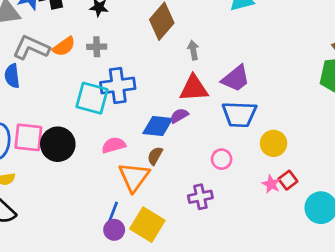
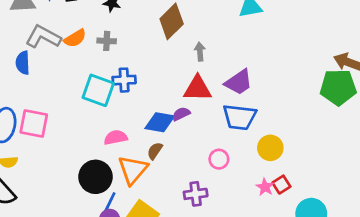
blue cross: (118, 85) -> (124, 80), size x0.7
black circle: (58, 144) -> (96, 177), moved

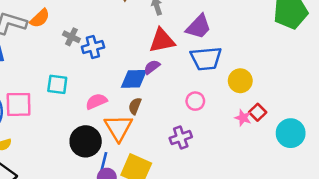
gray cross: (107, 41) -> (71, 37), moved, turned 35
cyan square: (98, 90) -> (57, 84), moved, size x0.7

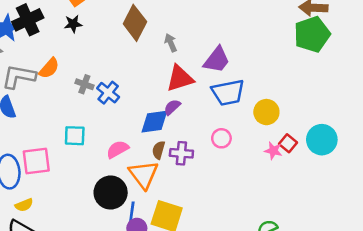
blue cross: (93, 47) -> (108, 93), turned -30
cyan circle: (291, 133) -> (322, 140), moved
purple cross: (181, 138) -> (181, 153), moved, turned 30

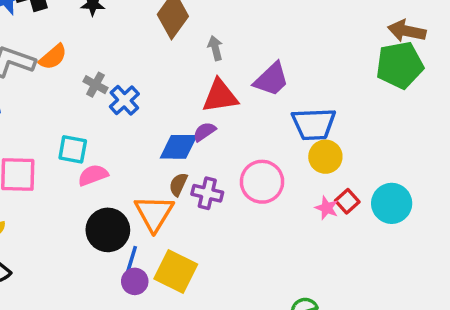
blue trapezoid: (228, 93) -> (314, 124), moved
pink circle: (221, 138) -> (262, 182), size x1.6
pink semicircle: (118, 149) -> (93, 175), moved

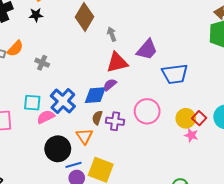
blue cross: (124, 100) -> (63, 101), moved, size x1.4
yellow circle: (325, 157) -> (186, 118), moved
pink star: (327, 208) -> (191, 135), moved
orange triangle: (154, 213) -> (84, 136), size x0.7
blue line: (132, 259) -> (74, 165), turned 63

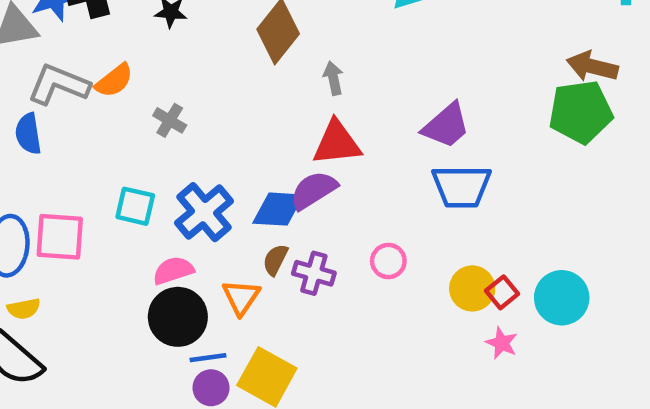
purple trapezoid: (147, 50) -> (446, 126), moved
purple semicircle: (110, 85) -> (314, 190), size x1.5
pink circle: (147, 111) -> (388, 261), size x0.6
pink semicircle: (46, 117) -> (173, 270), moved
pink star: (191, 135) -> (502, 343), moved

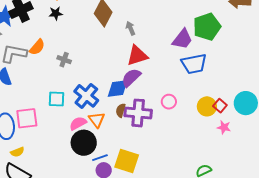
green pentagon: (581, 112) -> (207, 27), moved
purple cross: (314, 273) -> (138, 113), size x1.5
orange triangle: (241, 297) -> (97, 120), moved

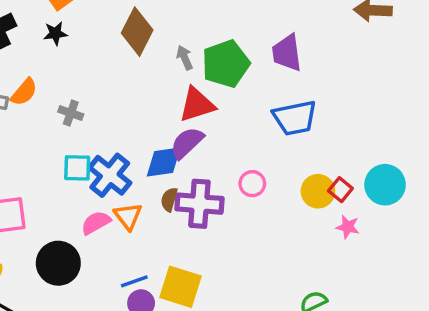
green pentagon: (207, 27) -> (226, 64), moved
purple trapezoid: (182, 39) -> (287, 53), moved, turned 135
cyan square: (56, 99) -> (77, 168), moved
black circle: (84, 143) -> (58, 263), moved

